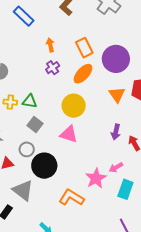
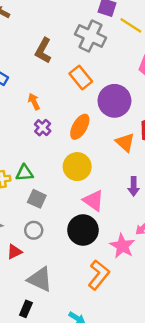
orange rectangle: (84, 48) -> (81, 77), moved
pink triangle: (69, 134) -> (93, 201), moved, turned 30
black circle: (44, 166) -> (83, 230), moved
orange L-shape: (71, 197) -> (99, 275), turned 110

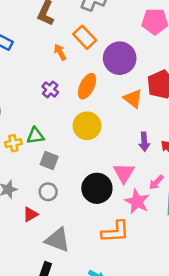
orange arrow: (34, 102) -> (60, 52), moved
pink triangle: (93, 201) -> (124, 173), moved, turned 30
orange L-shape: (99, 275) -> (115, 232), turned 52

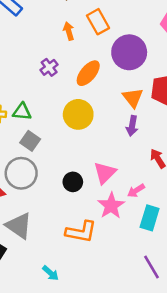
purple arrow: (144, 142) -> (132, 126), moved
black circle: (97, 188) -> (73, 182), size x0.6
gray circle: (48, 192) -> (21, 173), size x1.6

